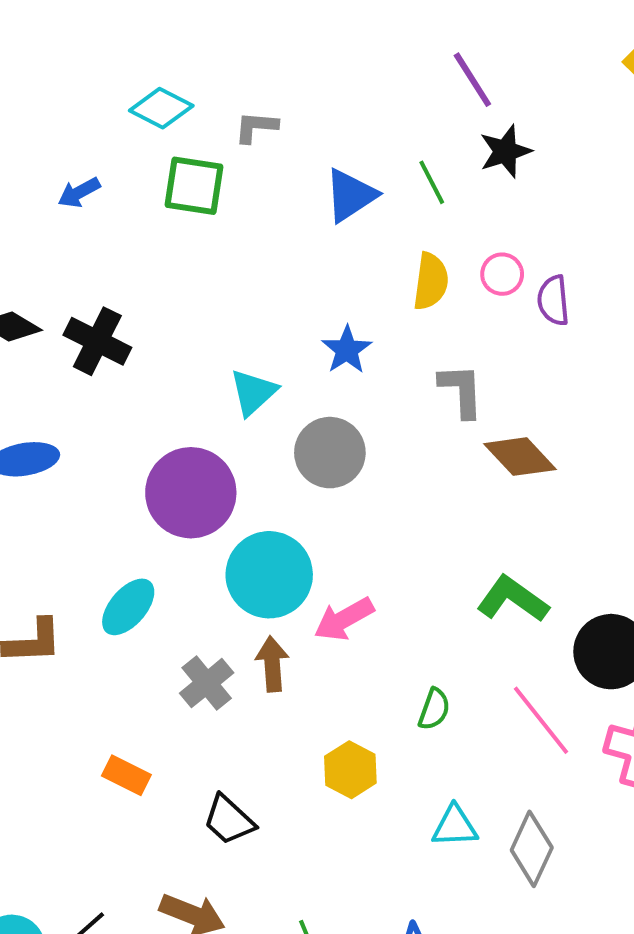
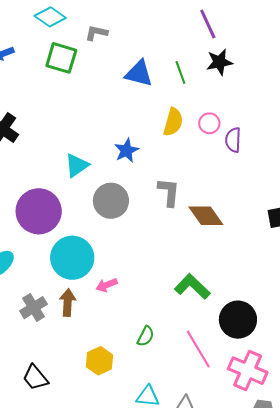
blue triangle: (350, 195) -> (139, 73), turned 40
gray L-shape: (461, 391) -> (169, 192), moved
pink arrow: (344, 619) -> (107, 285), size x0.7

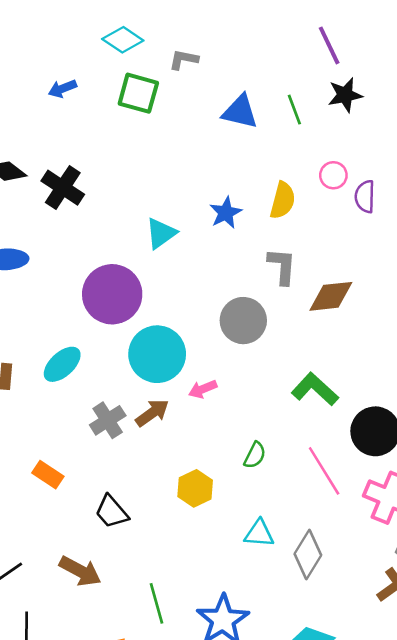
yellow semicircle: (173, 122) -> (283, 200), moved
gray circle: (111, 201) -> (243, 321), moved
brown diamond: (206, 216) -> (331, 296), turned -60
brown arrow: (68, 303) -> (152, 413), turned 52

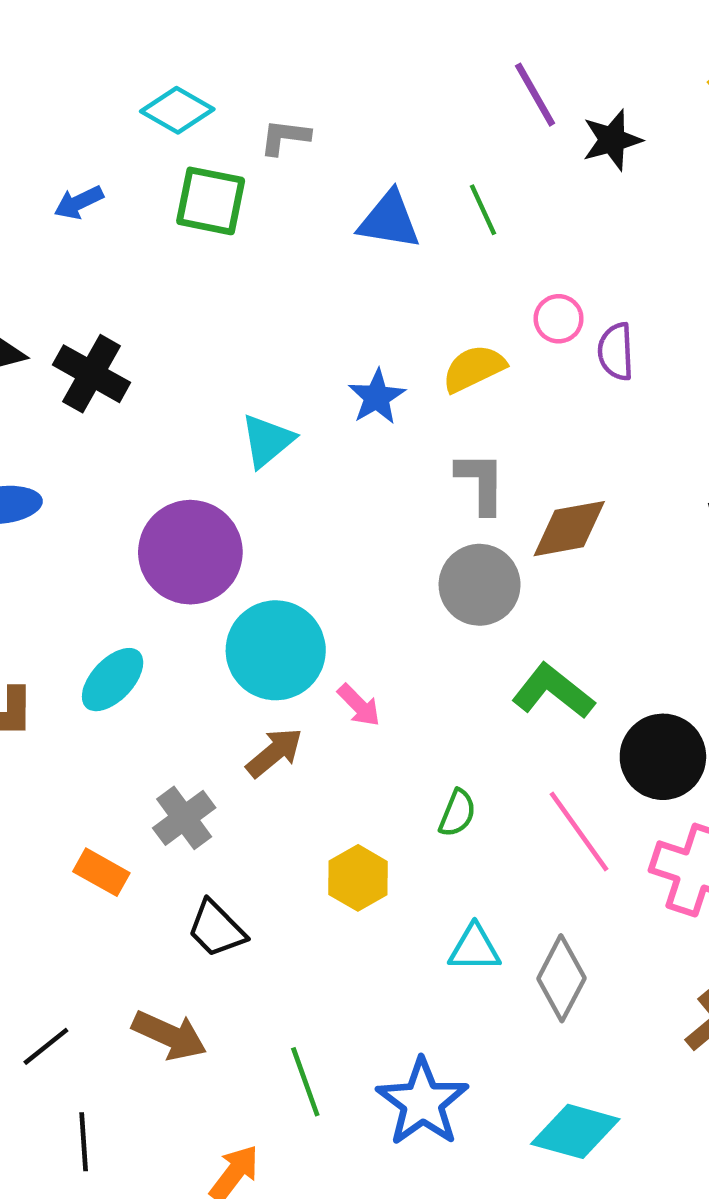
black star: (345, 95) -> (612, 140), moved
yellow semicircle: (283, 200) -> (474, 368), turned -126
gray circle: (243, 321) -> (480, 585), moved
pink arrow: (203, 389) -> (359, 705), turned -108
gray cross: (108, 420) -> (184, 818), moved

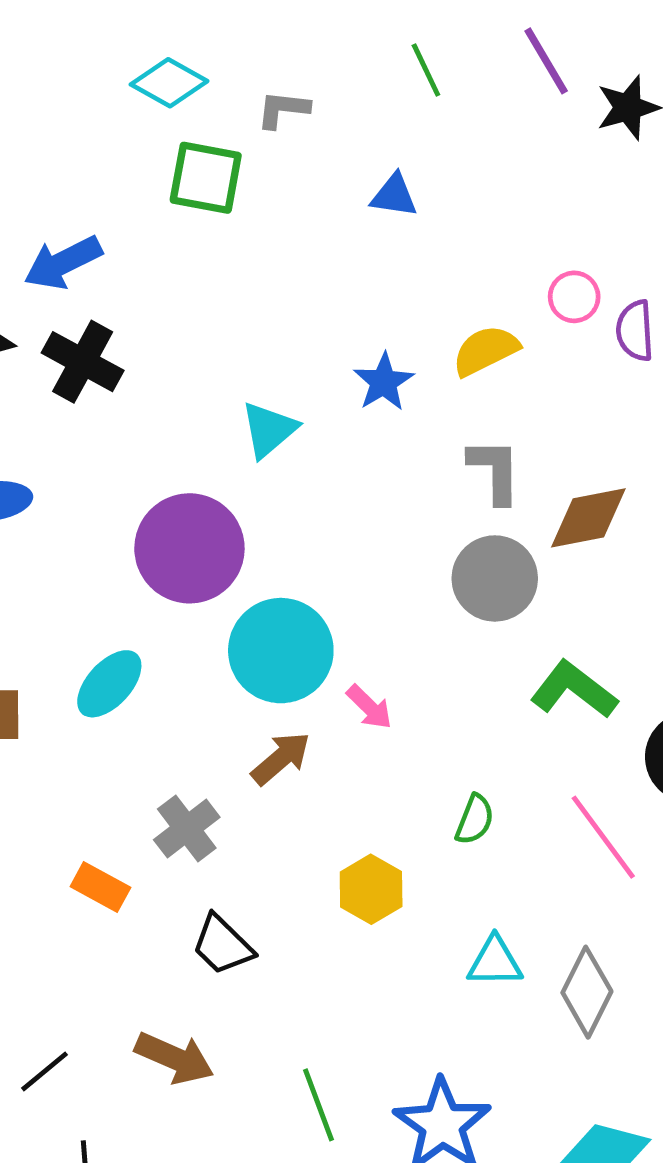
blue arrow: (79, 202) -> (63, 263), moved, size x1.5
green line: (483, 210) -> (426, 70), moved
blue triangle: (389, 220) -> (394, 196), size x0.7

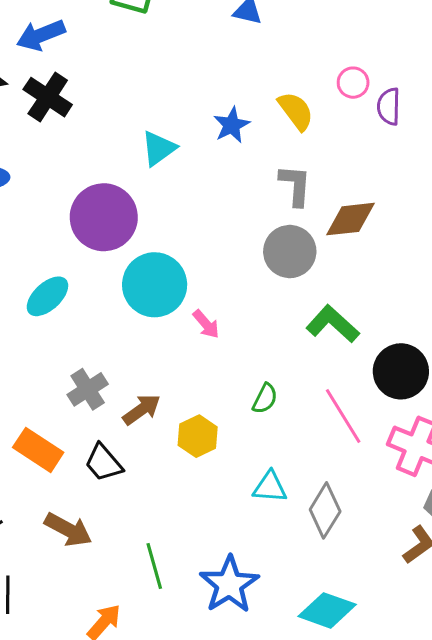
yellow semicircle: (486, 350) -> (296, 111), turned 75
brown arrow: (281, 758) -> (142, 410), moved
orange rectangle: (100, 887) -> (38, 450), moved, size x1.4

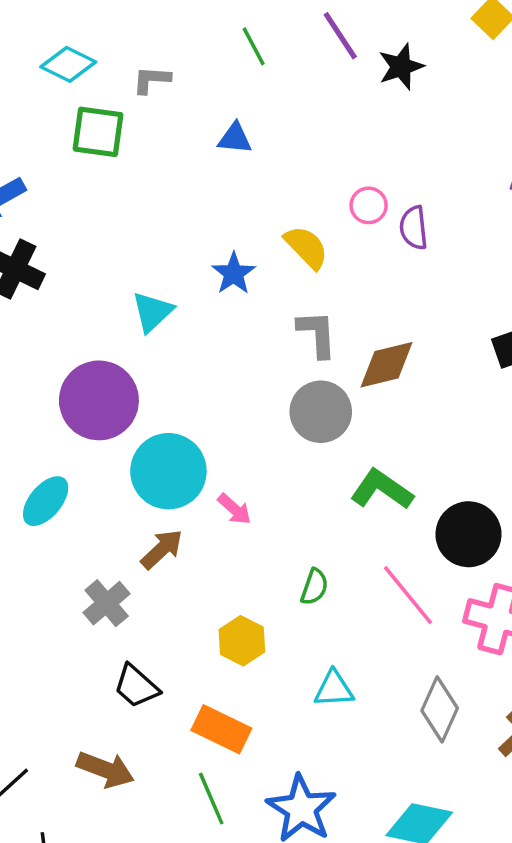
brown arrow: (142, 410) -> (162, 549), moved
orange rectangle: (38, 450) -> (221, 729), moved
gray diamond: (325, 510) -> (440, 709), moved

